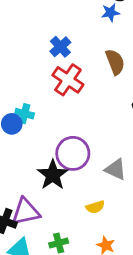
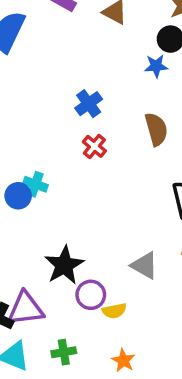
red cross: (68, 80) -> (94, 146), size x0.6
purple circle: (73, 153) -> (91, 295), moved, size x0.7

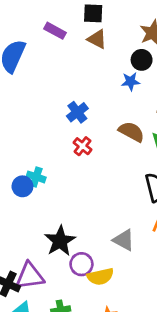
brown semicircle: (156, 129) -> (131, 132), turned -45
yellow semicircle: (114, 311) -> (100, 277), size x1.4

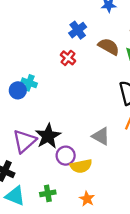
blue cross: (77, 112) -> (78, 30), moved
purple triangle: (30, 276) -> (24, 141), moved, turned -35

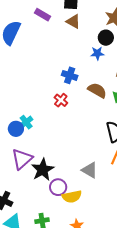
blue cross: (78, 30) -> (70, 75), turned -35
cyan cross: (29, 83) -> (26, 122), turned 32
purple triangle: (24, 141) -> (22, 159), moved

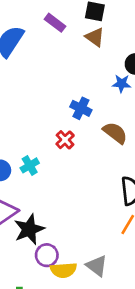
cyan cross: (26, 122) -> (30, 165), moved
gray triangle: (90, 170) -> (97, 266), moved

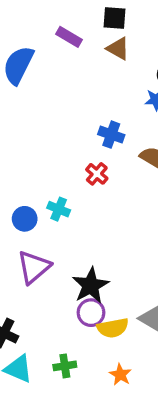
cyan cross: (30, 165) -> (59, 209), turned -30
black star: (29, 229) -> (91, 285), moved

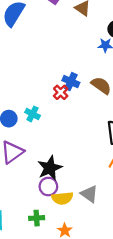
blue cross: (111, 135) -> (71, 82), moved
green cross: (65, 366) -> (37, 218), moved

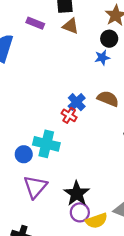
blue cross: (71, 82) -> (77, 102), turned 35
cyan cross: (33, 114) -> (46, 144), size x1.6

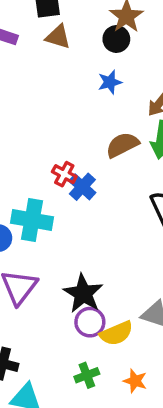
black circle: (109, 39) -> (116, 39), moved
brown semicircle: (108, 99) -> (122, 145), turned -45
blue cross: (77, 102) -> (82, 187), moved

